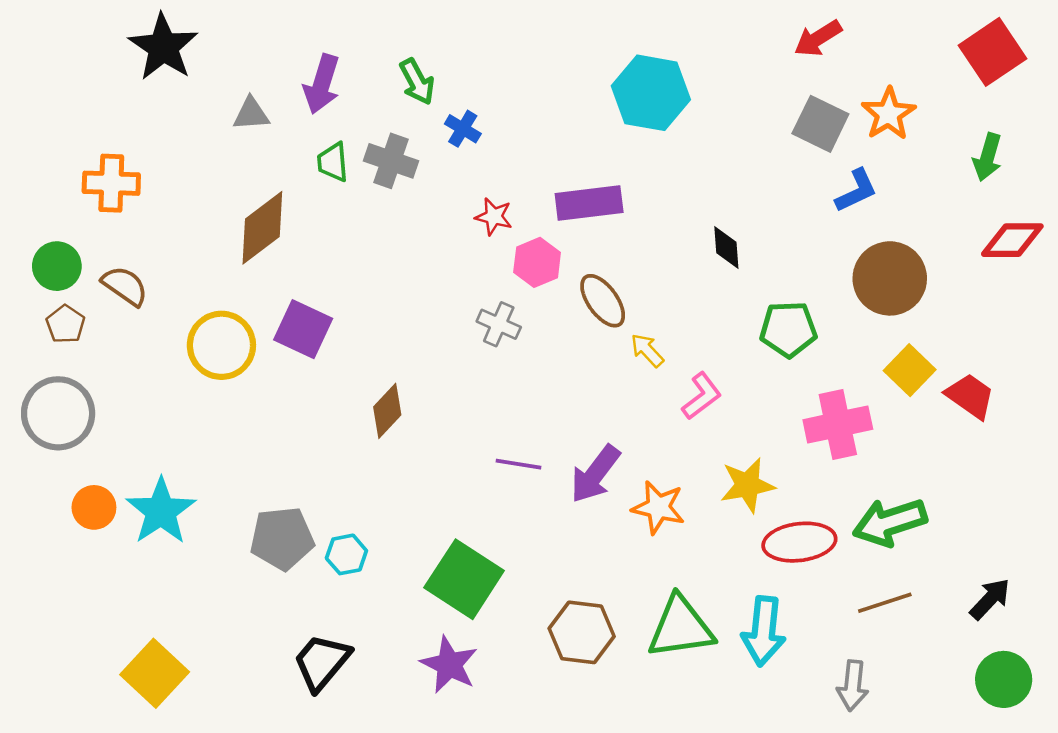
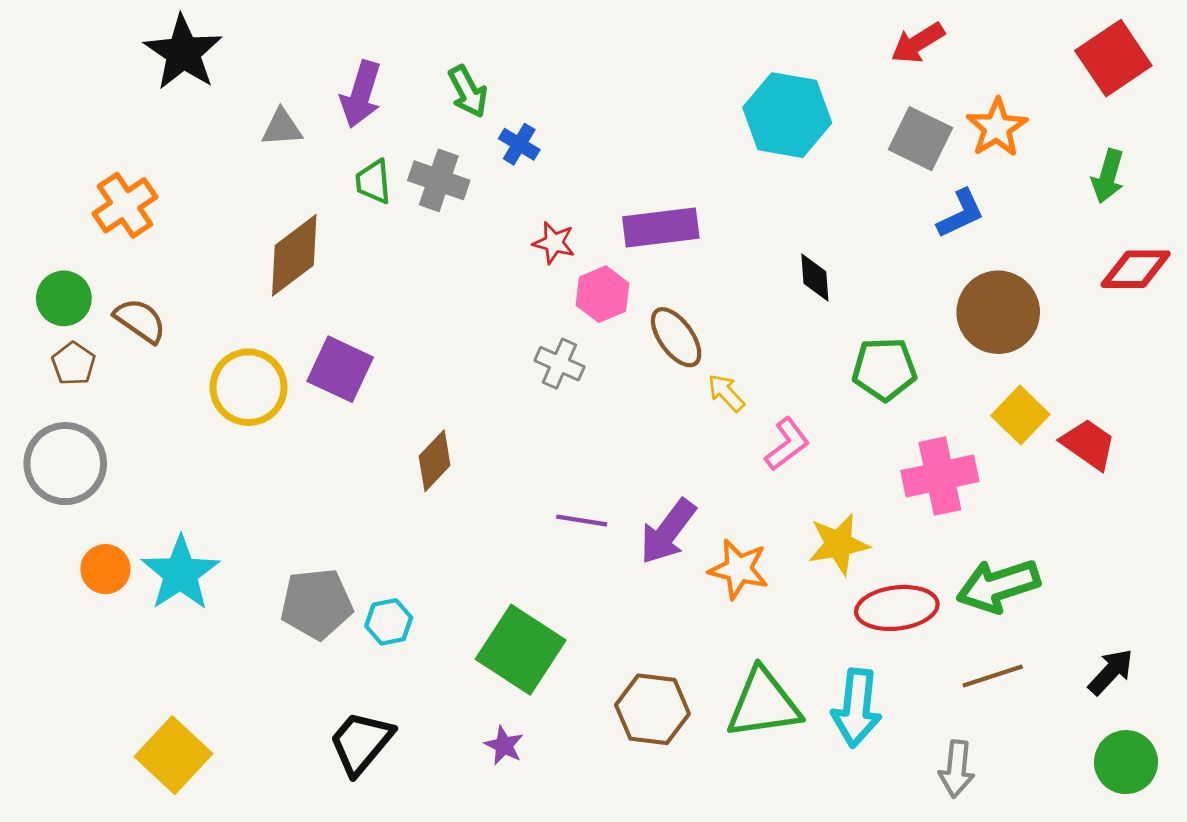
cyan hexagon: (651, 93) -> (787, 115), moved
orange cross: (111, 183) -> (125, 205), turned -36
purple star: (449, 665) -> (504, 745), size x0.6

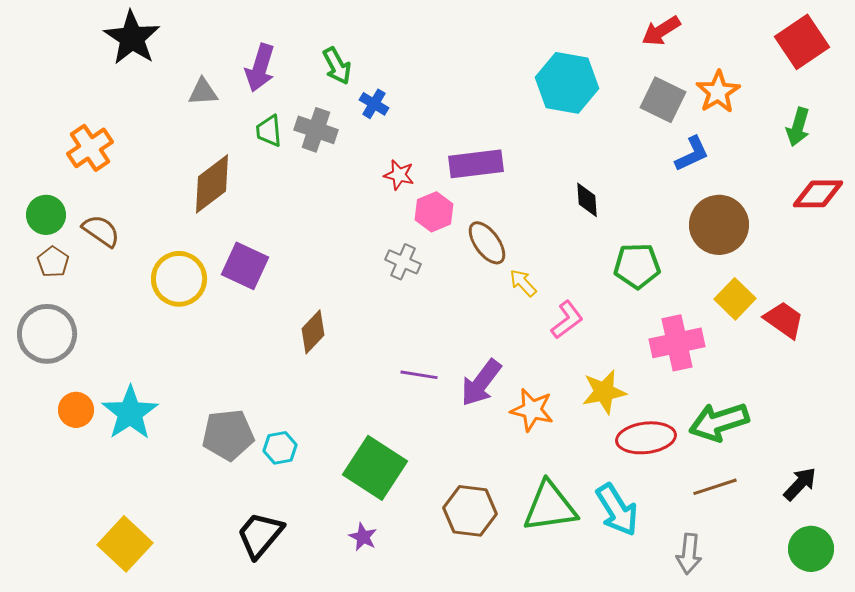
cyan arrow: (857, 708) -> (617, 510), turned -38

